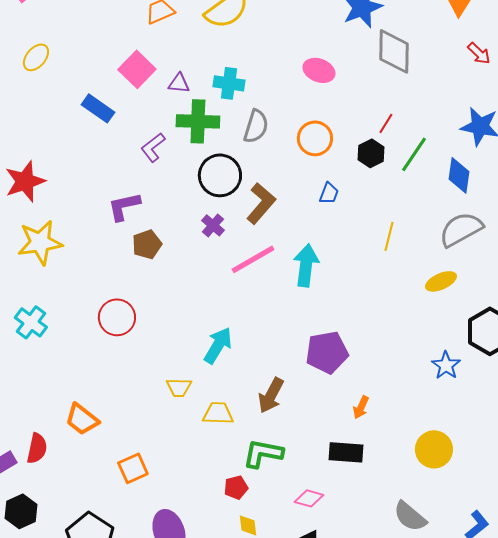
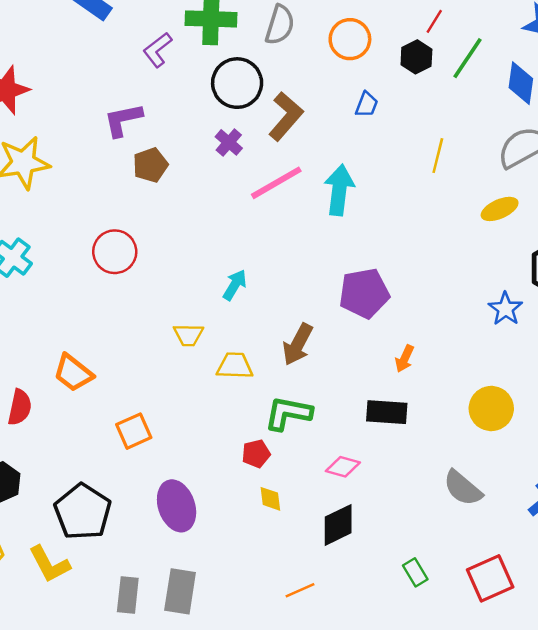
cyan arrow: (218, 345) -> (235, 285), size x0.7

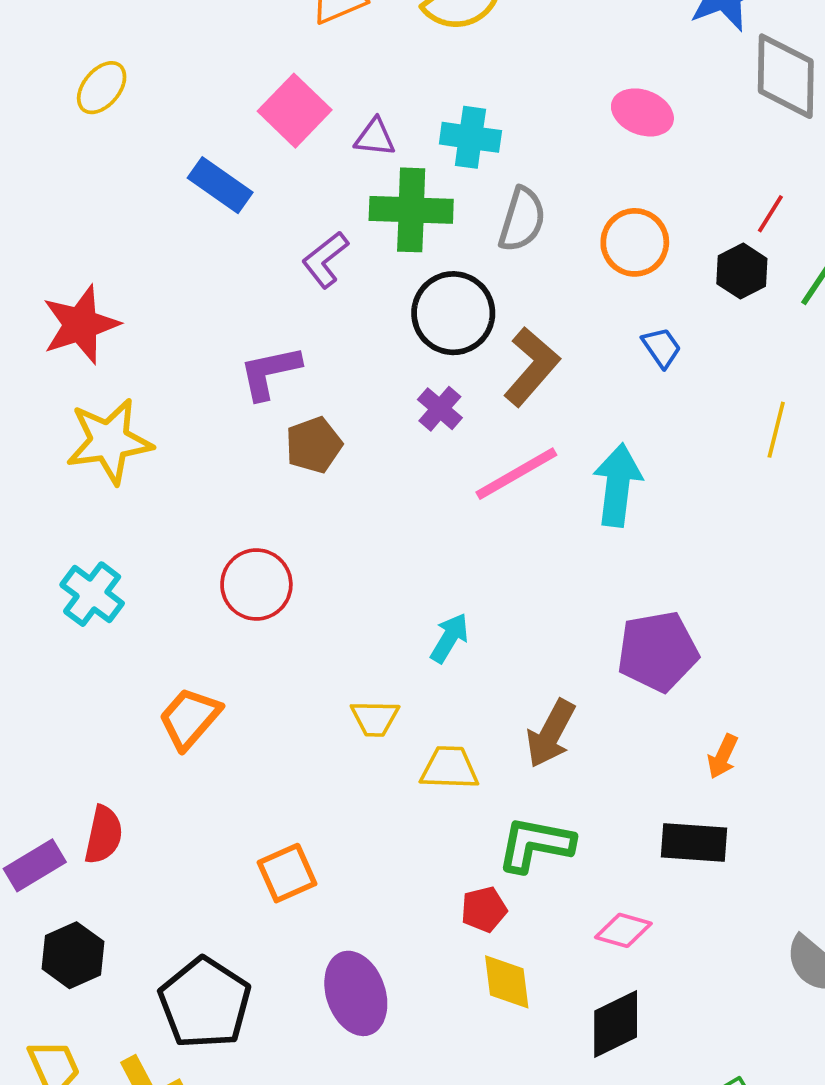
blue trapezoid: (367, 104) -> (662, 348), turned -56
orange trapezoid: (73, 373) -> (190, 718), moved, turned 93
yellow diamond: (270, 499) -> (507, 982), size x1.4

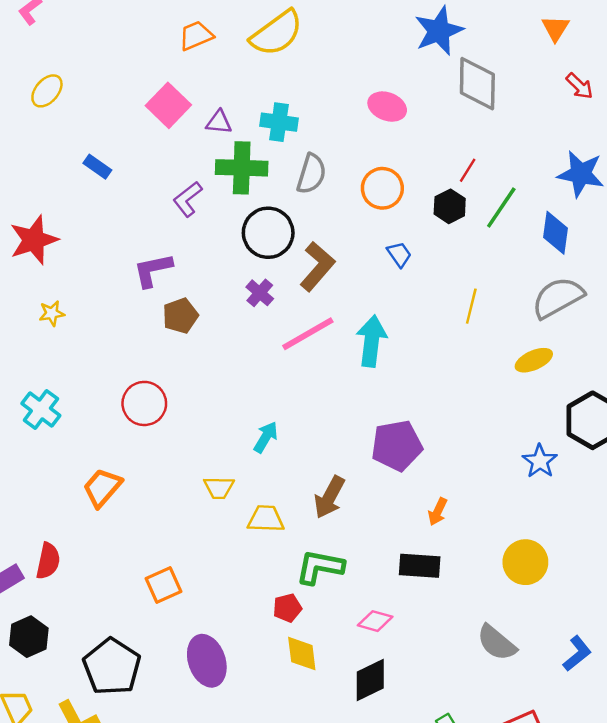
blue rectangle: (220, 185) -> (97, 167), moved, size x0.7
yellow star: (109, 441) -> (52, 313), size x0.5

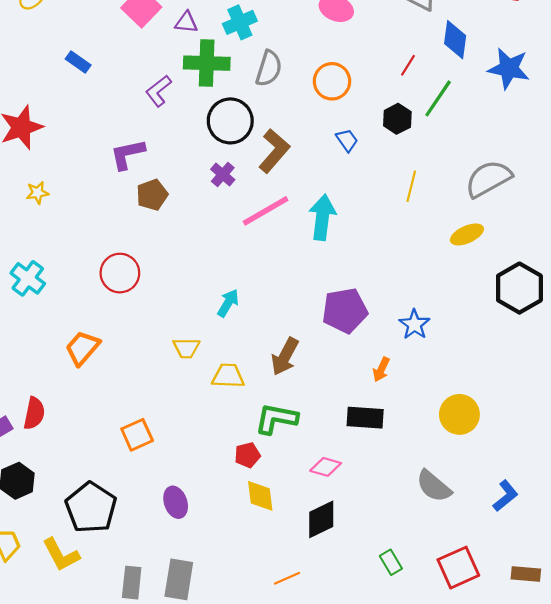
cyan cross: (279, 122) -> (240, 22), turned -32
black hexagon: (450, 206) -> (397, 119), moved
blue diamond: (555, 233) -> (455, 40), moved
blue star: (540, 461) -> (414, 324), moved
purple ellipse: (207, 661) -> (176, 502), size x0.7

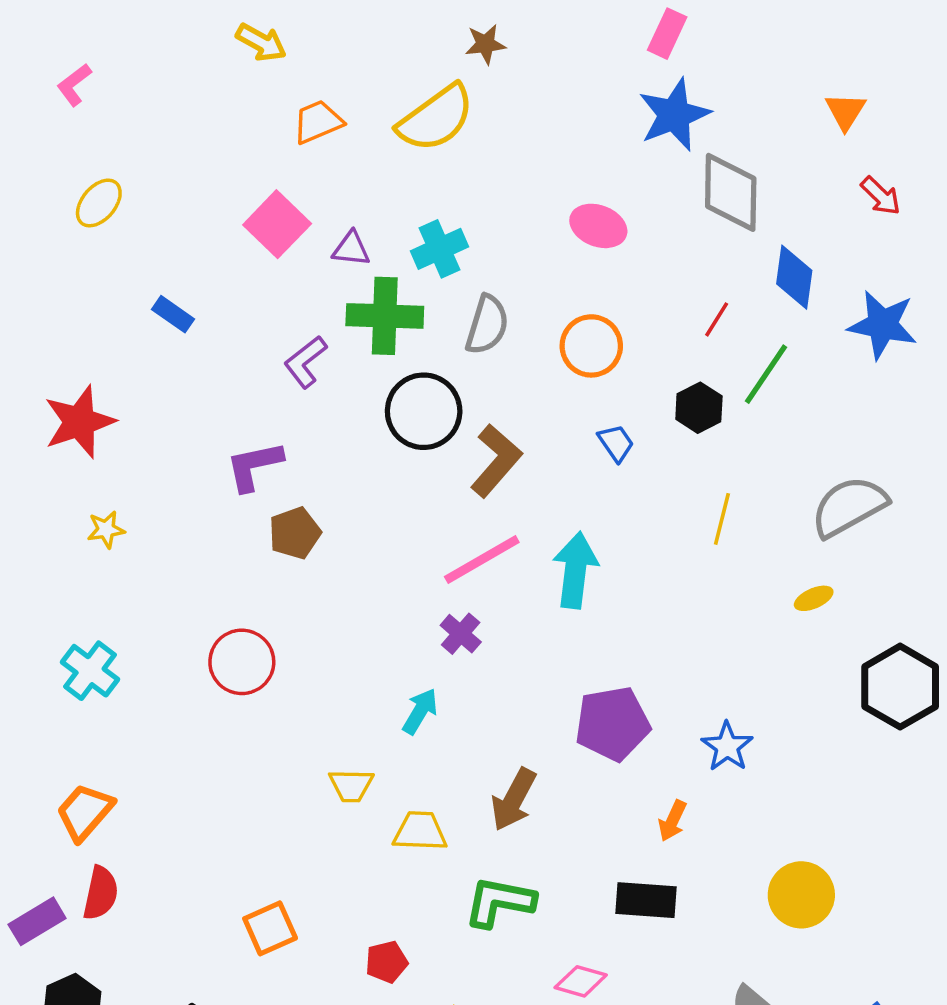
purple cross: (223, 174) -> (461, 634), moved
yellow ellipse: (467, 234) -> (814, 598), size x0.7
orange trapezoid: (82, 348) -> (85, 812), moved
red pentagon: (247, 455) -> (387, 962), moved

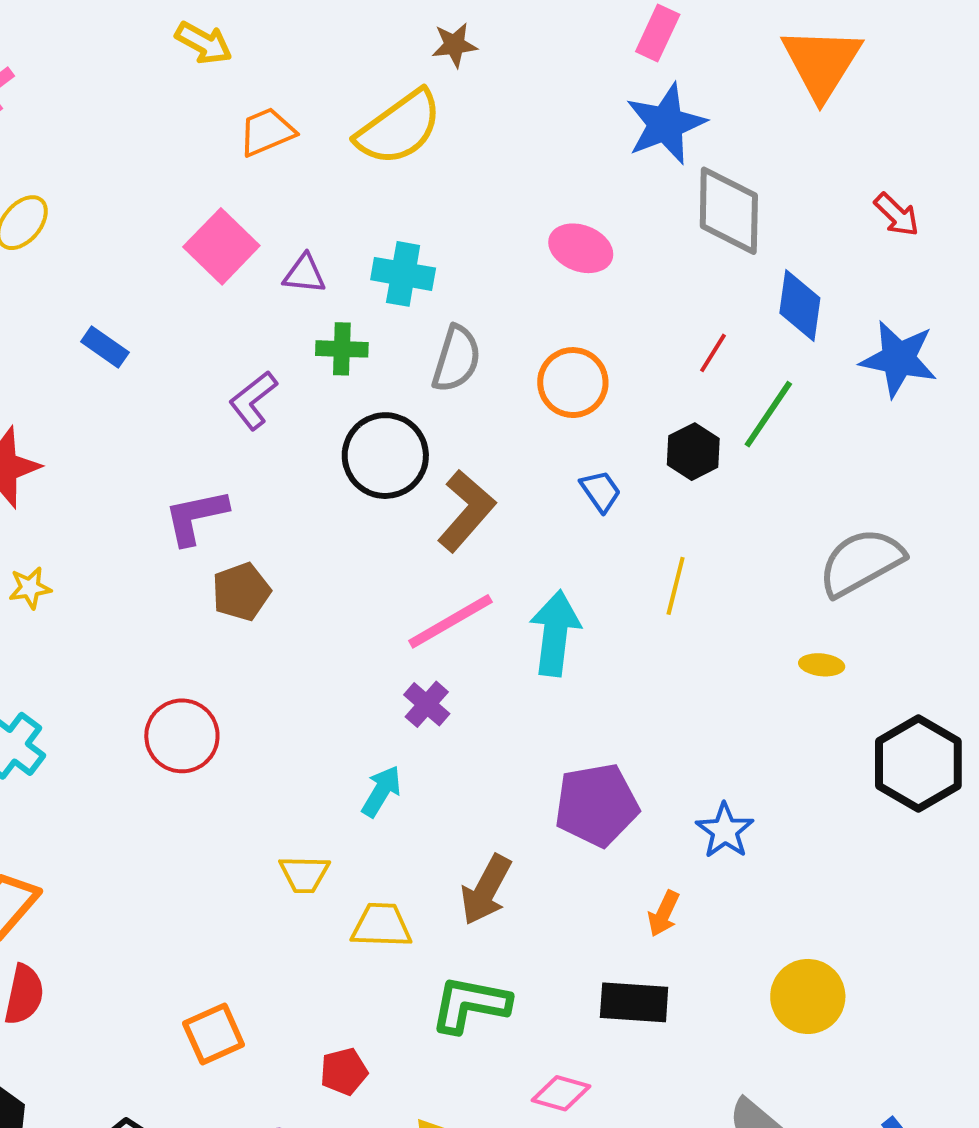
orange triangle: (845, 111) -> (822, 63), moved, size x1.8
cyan cross: (439, 249) -> (403, 274), turned 34
green cross: (385, 316) -> (342, 349), size x0.6
yellow line: (722, 519) -> (676, 586), moved
yellow ellipse: (814, 598) -> (822, 665), turned 30

